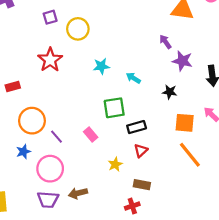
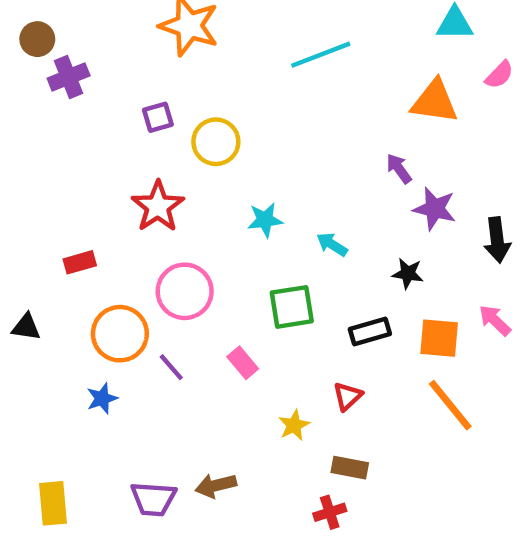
black rectangle: (137, 127) -> (370, 331), moved
pink circle: (50, 169) -> (185, 291), moved

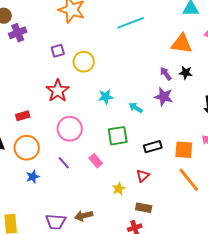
purple star: (435, 209) -> (164, 97), moved
black star: (408, 273) -> (186, 73), moved
orange circle: (120, 334) -> (27, 148), moved

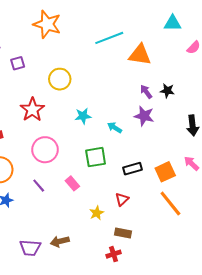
orange triangle: (182, 44) -> (140, 55), moved
purple square: (58, 51) -> (18, 63), moved
orange square: (184, 150) -> (165, 172), turned -30

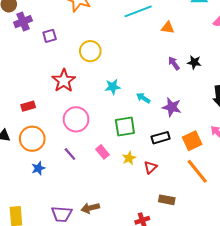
orange triangle: (140, 55) -> (168, 28), size x0.6
purple star: (144, 116) -> (172, 107), moved
yellow star: (97, 213) -> (129, 158), moved
brown rectangle: (123, 233) -> (167, 200), moved

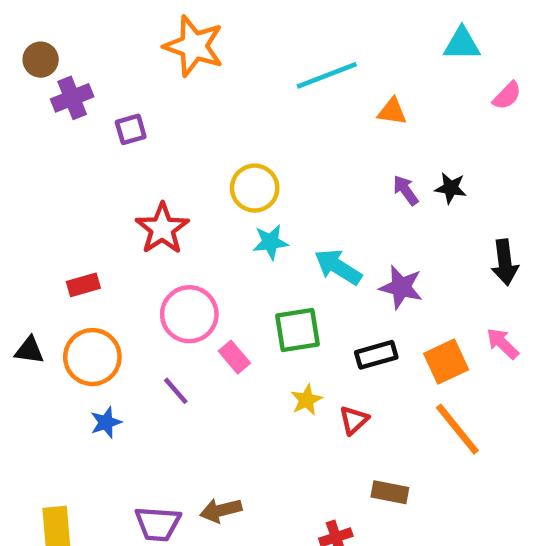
yellow circle: (90, 51) -> (255, 188), moved
cyan arrow: (143, 98) -> (338, 267), size x1.5
pink rectangle: (103, 152) -> (234, 357), moved

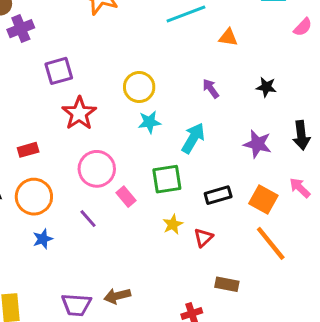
purple square: (131, 129) -> (59, 71), moved, size x1.4
purple arrow: (406, 190) -> (211, 88), moved
cyan arrow: (338, 267) -> (193, 138), turned 88
purple star: (401, 287) -> (257, 144), moved
orange square: (446, 362) -> (263, 200), turned -36

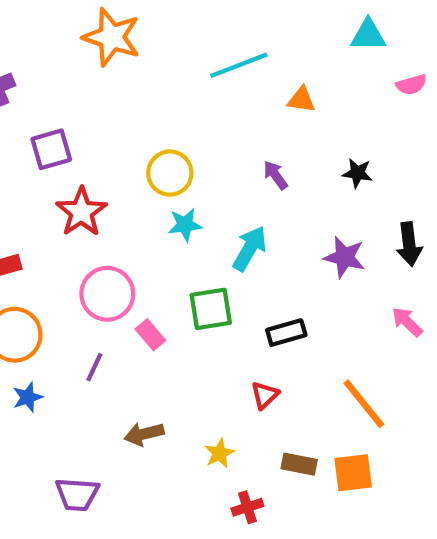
pink semicircle: (303, 27) -> (411, 85), turned 30
orange square: (263, 200) -> (353, 473), moved, turned -36
purple line: (88, 219) -> (94, 367), turned 66
yellow star: (173, 224) -> (219, 453), moved
brown arrow: (117, 296) -> (144, 434), moved

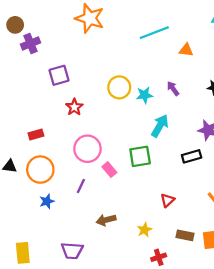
red star: (81, 212) -> (74, 107), size x0.7
cyan star: (185, 225) -> (144, 95), moved
black rectangle: (286, 333) -> (192, 156), moved

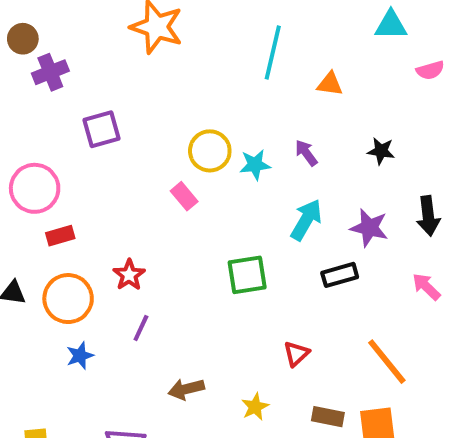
cyan line: (154, 33) -> (273, 53), turned -56
red star: (74, 107) -> (129, 275), moved
cyan arrow: (160, 126) -> (306, 220), moved
pink circle: (87, 149) -> (35, 188), moved
pink rectangle: (109, 170) -> (184, 196), moved

